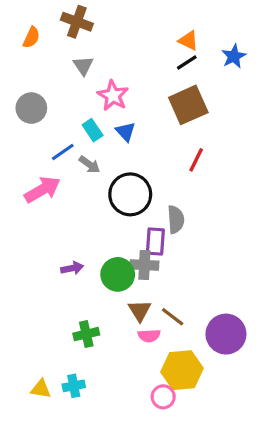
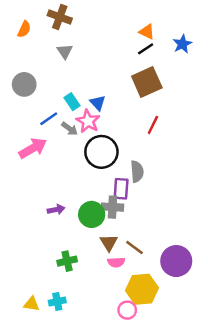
pink star: (113, 96) -> (88, 121), moved

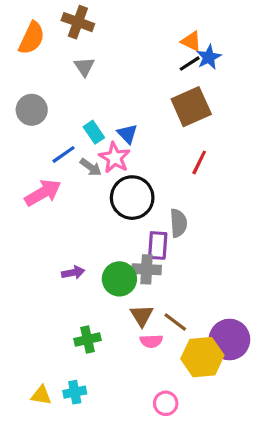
orange semicircle: (24, 29) -> (32, 38), size x1.5
blue star: (182, 44) -> (209, 57), moved
yellow hexagon: (142, 289) -> (202, 357), moved

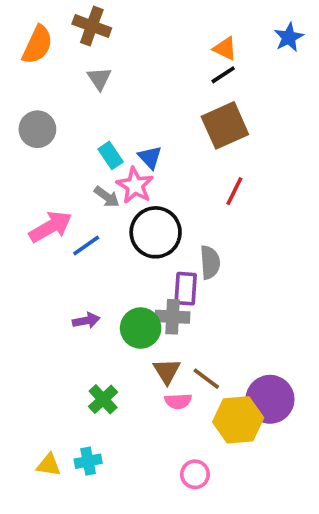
blue star: (209, 57) -> (289, 37), moved
blue line: (64, 154) -> (86, 245), moved
green cross: (88, 340) -> (103, 399), turned -30

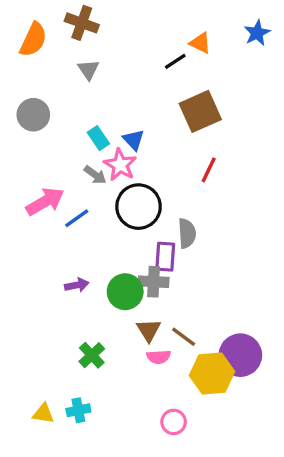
black line: (223, 75) -> (175, 61), moved

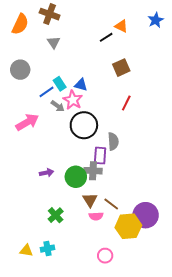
brown square: (200, 111) -> (121, 68), size x0.7
blue triangle: (134, 140) -> (81, 85), turned -32
blue line: (77, 218) -> (46, 92), moved

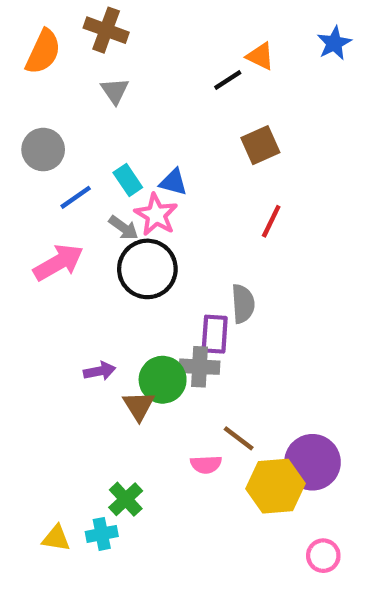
blue line: (46, 92) -> (76, 197), moved
black circle: (84, 125) -> (147, 269), moved
brown triangle: (90, 200) -> (139, 406), moved
green cross: (56, 215) -> (126, 499), moved
pink circle: (105, 256) -> (323, 556), moved

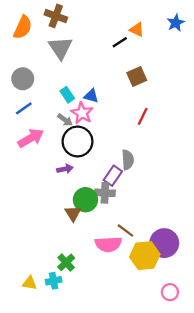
gray triangle: (115, 91) -> (60, 48), size x1.6
blue line: (76, 197) -> (24, 108), moved
purple rectangle: (215, 334) -> (113, 176), turned 30
purple arrow: (100, 371) -> (65, 169), moved
pink semicircle: (206, 464) -> (108, 244), size x1.6

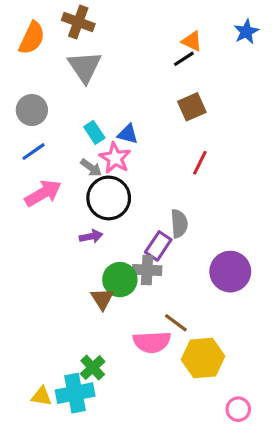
black line: (120, 42) -> (184, 59), moved
purple circle: (164, 243) -> (230, 272), moved
cyan cross: (54, 281) -> (75, 393), size x1.6

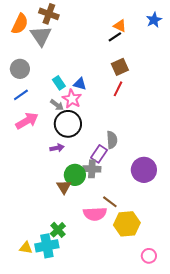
gray triangle: (85, 67) -> (41, 36), moved
red line: (200, 163) -> (118, 89), moved

